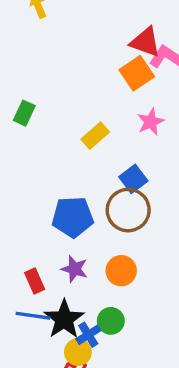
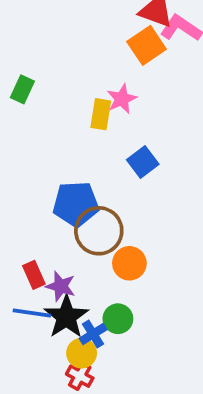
pink star: (151, 122) -> (122, 99), moved
yellow rectangle: (95, 136) -> (101, 114), turned -40
brown circle: (128, 210) -> (99, 231), moved
purple star: (74, 269) -> (61, 286), moved

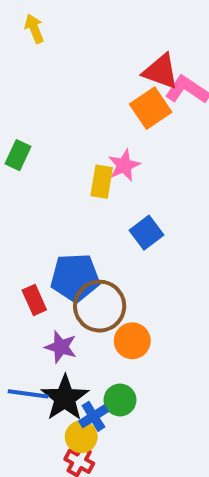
red rectangle: (34, 275) -> (34, 300), moved
purple star: (61, 286) -> (61, 347), moved

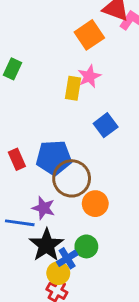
orange square: (151, 108) -> (89, 35), moved
red rectangle: (34, 300) -> (17, 159), moved
blue line: (28, 394) -> (20, 223), moved

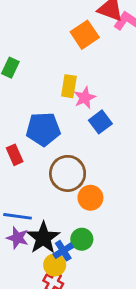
pink star: (89, 76) -> (85, 98), moved
blue pentagon: (54, 158) -> (43, 129), moved
purple star: (43, 208) -> (17, 238), moved

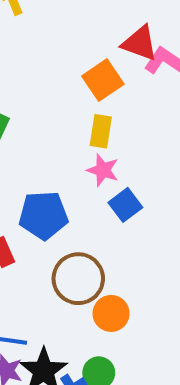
yellow rectangle: (69, 86) -> (101, 131), moved
pink star: (85, 98) -> (103, 170), turned -30

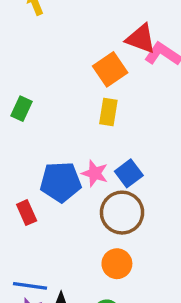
pink star: (103, 170) -> (95, 173), moved
brown circle: (78, 279) -> (122, 213), moved

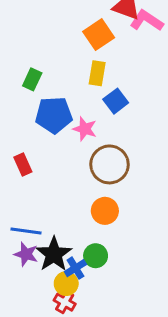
green rectangle: (21, 109) -> (32, 79), moved
blue square: (129, 173) -> (116, 101), moved
blue pentagon: (61, 182) -> (54, 115), moved

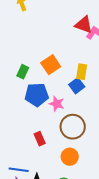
orange square: (99, 35) -> (51, 65), moved
yellow rectangle: (97, 73) -> (82, 72), moved
red rectangle: (23, 164) -> (40, 139), moved

